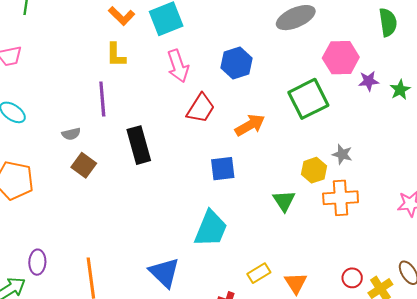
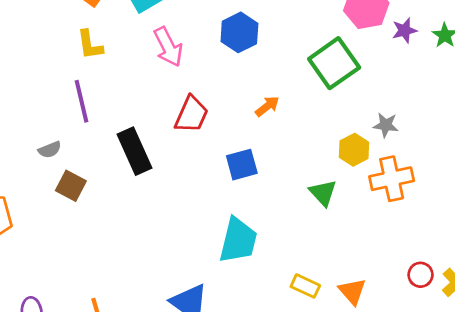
red trapezoid: (201, 108) -> (191, 114), moved
orange arrow: (250, 125) -> (267, 106), size x0.7
yellow rectangle: (259, 273) -> (305, 286), turned 65

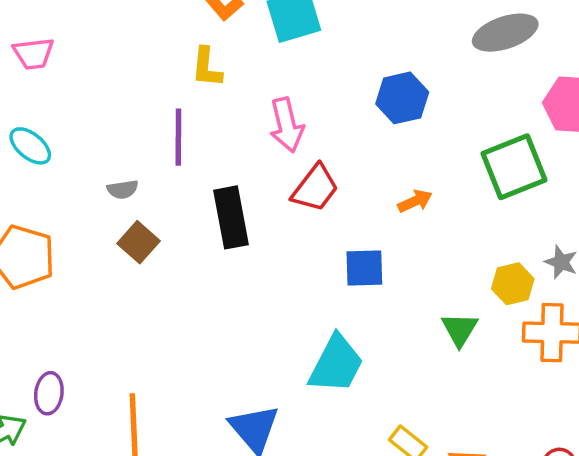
pink arrow: (168, 47) -> (287, 125), moved

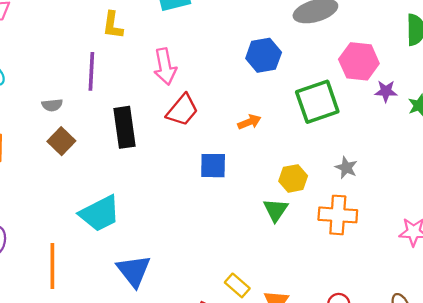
blue hexagon: (402, 98) -> (264, 55), moved
yellow hexagon: (513, 284) -> (293, 178), moved
cyan trapezoid: (336, 364) -> (100, 214), moved, turned 33

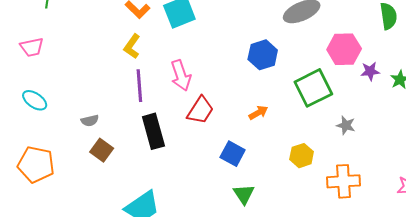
yellow L-shape: (113, 25) -> (132, 46), turned 35
purple line: (91, 71) -> (139, 86), moved
blue square: (213, 166) -> (233, 154), turned 35
gray star: (346, 168) -> (346, 125), moved
green triangle: (276, 210) -> (244, 194), moved

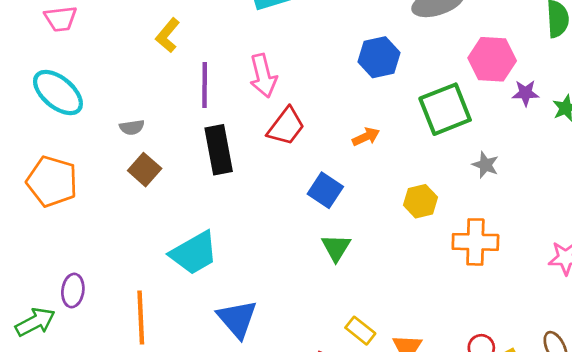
yellow L-shape: (132, 46) -> (168, 35), moved
cyan ellipse: (35, 100) -> (58, 93), size x1.5

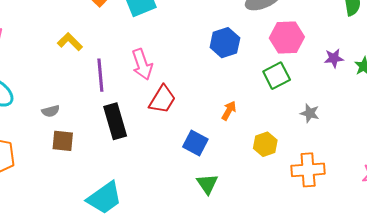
yellow L-shape: (168, 35) -> (70, 42), turned 100
pink hexagon: (492, 59) -> (287, 37), moved
green square: (445, 109) -> (277, 76), size x0.7
orange arrow: (366, 137) -> (229, 111), moved, turned -30
brown square: (145, 170) -> (63, 141), turned -30

